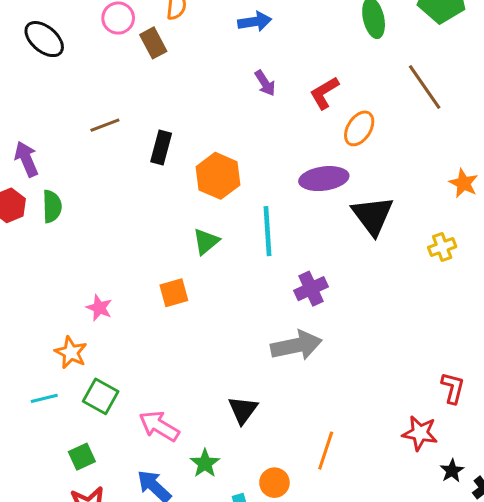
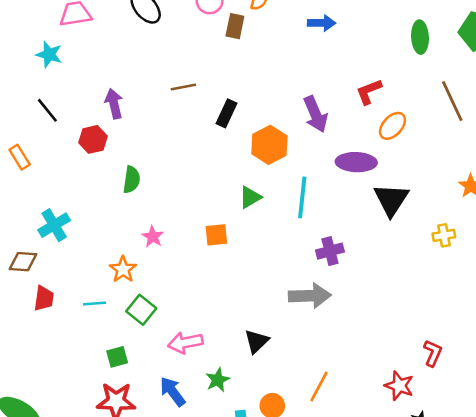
brown rectangle: (153, 43) -> (235, 26), turned 30
purple arrow: (265, 83) -> (316, 114), moved, size x1.6
green semicircle: (52, 206) -> (132, 180), moved
pink arrow: (159, 426) -> (185, 343), turned -52

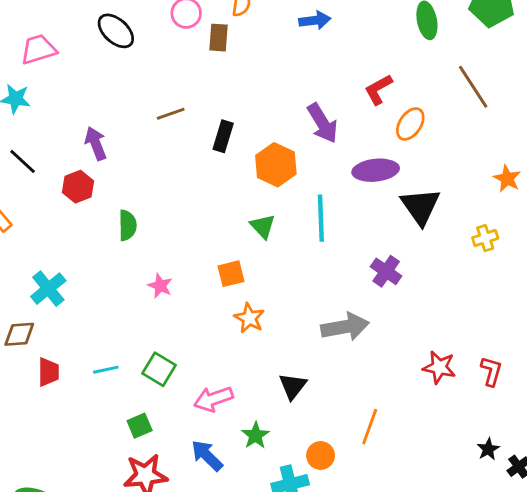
green triangle: (250, 197) -> (263, 226), turned -35
purple cross: (330, 251) -> (386, 271), moved, turned -32
orange star: (123, 269) -> (249, 318), moved
red star: (399, 386) -> (439, 367), moved

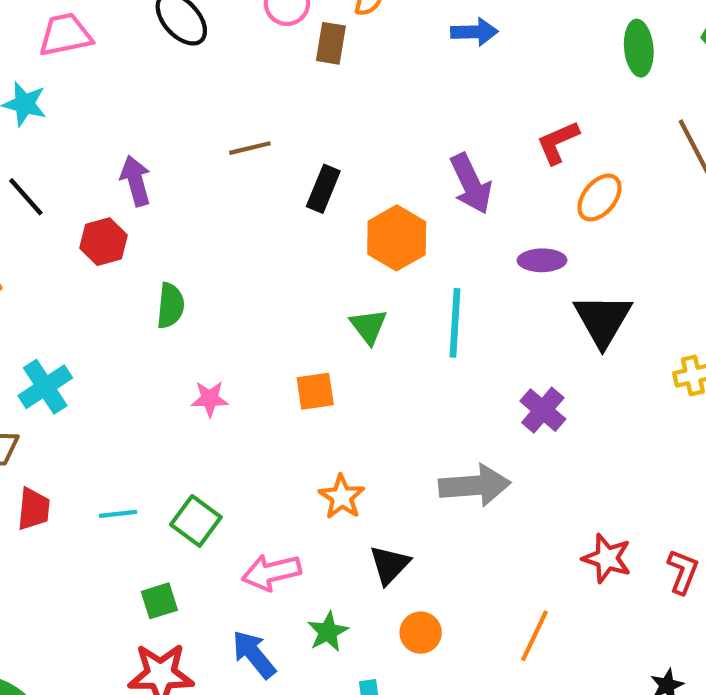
purple ellipse: (376, 170) -> (542, 260), size x0.7
pink star: (160, 286) -> (210, 399), turned -30
orange star: (249, 318) -> (342, 497), moved
orange line: (370, 427) -> (535, 636), moved
orange circle: (321, 455) -> (421, 633), moved

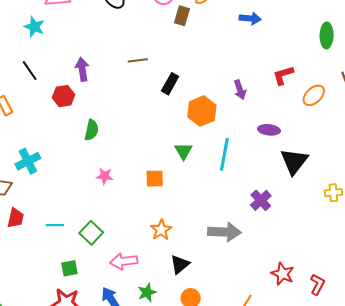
purple arrow: (471, 184) -> (240, 90), size x0.7
orange ellipse: (600, 198) -> (314, 95), moved

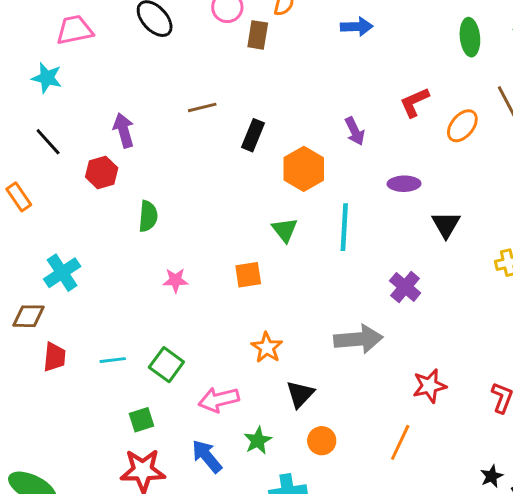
black triangle: (294, 161) -> (446, 225), size x0.7
red star: (283, 274) -> (429, 386), moved, turned -30

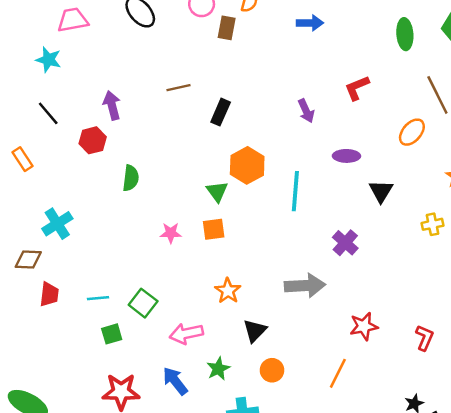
orange ellipse: (462, 126) -> (412, 132), moved
orange hexagon: (304, 169) -> (247, 165), moved
green triangle: (285, 230) -> (217, 191), moved
pink star: (175, 280) -> (171, 233), moved
green square: (142, 420) -> (112, 334), moved

